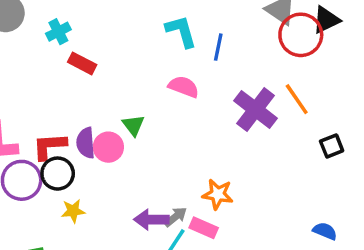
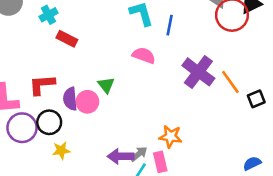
orange line: (297, 99) -> (230, 82), moved
red L-shape: (49, 146) -> (42, 85), moved
pink rectangle: (204, 228) -> (160, 162), turned 54
blue semicircle: (325, 231) -> (252, 163), turned -48

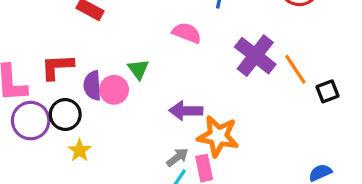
orange star: (171, 136) -> (218, 136), size x1.4
yellow star: (61, 150) -> (80, 150), turned -30
purple arrow: (121, 156) -> (186, 111), moved

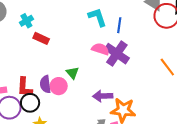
purple cross: (255, 56) -> (117, 54), moved
red L-shape: (57, 67) -> (25, 87), moved, turned -80

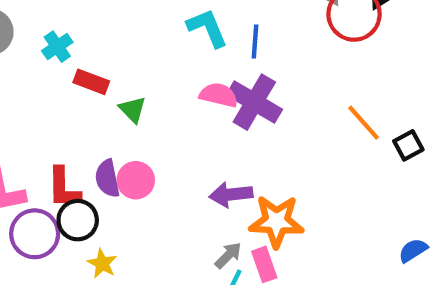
green triangle: (72, 73) -> (133, 109), moved

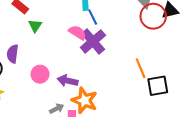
blue line: (255, 42) -> (93, 17), moved, turned -49
black square: (408, 145) -> (158, 86), size x1.5
pink circle: (136, 180) -> (40, 74), moved

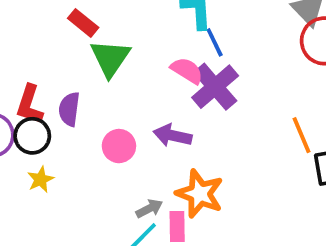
green triangle: (35, 26) -> (110, 58), size x1.6
purple arrow: (68, 81) -> (173, 135), moved

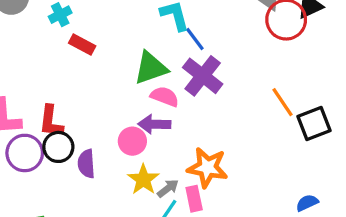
green triangle: (110, 58) -> (151, 68), moved, turned 48
pink semicircle: (187, 71) -> (165, 96), moved
purple semicircle: (69, 109) -> (86, 164), moved
purple arrow: (173, 135) -> (154, 124), moved
yellow star: (41, 179) -> (143, 179), moved, size x1.4

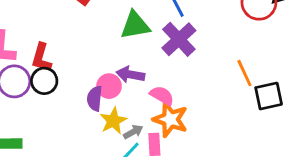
pink semicircle: (165, 96) -> (162, 96), moved
purple semicircle: (86, 164) -> (95, 99), moved

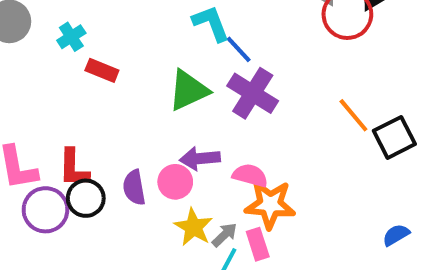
purple semicircle: (95, 99) -> (134, 188), moved

